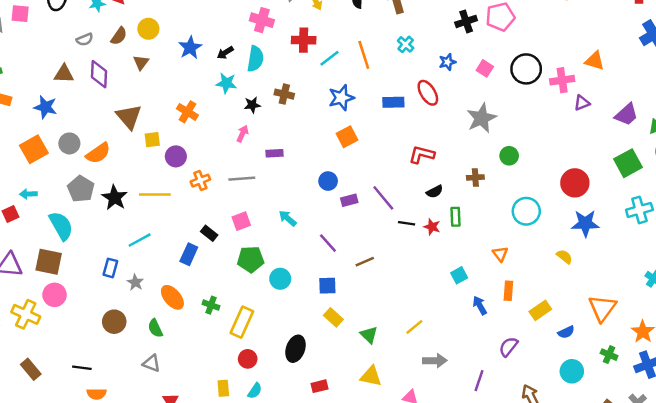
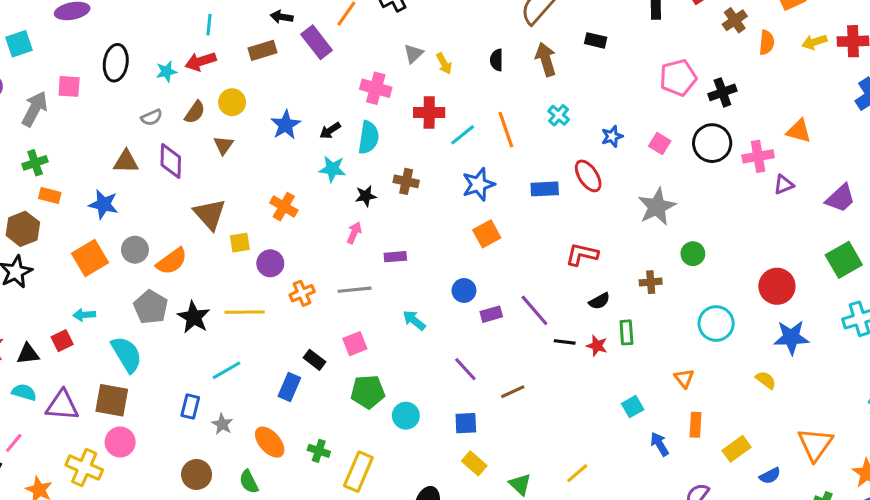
black cross: (466, 21) -> (722, 92), moved
cyan arrow: (288, 218) -> (414, 320), moved

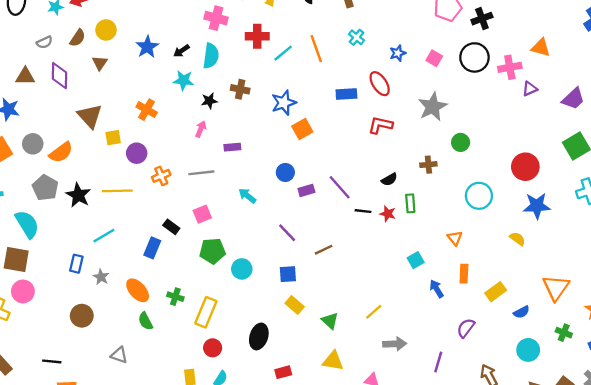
blue star: (479, 184) -> (284, 103), moved
red L-shape: (582, 254) -> (380, 125), moved
green semicircle: (249, 482) -> (146, 321), moved

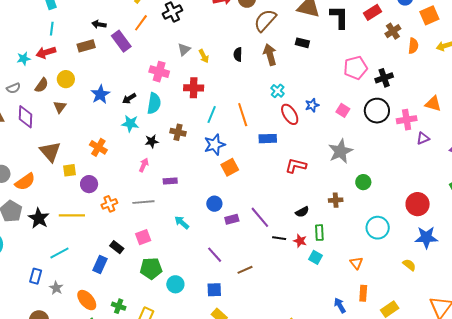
orange line: (316, 49) -> (243, 115), moved
cyan line: (283, 53) -> (212, 115), moved, turned -30
red ellipse: (380, 84) -> (290, 114), moved
cyan square: (416, 260) -> (315, 257), moved, turned -32

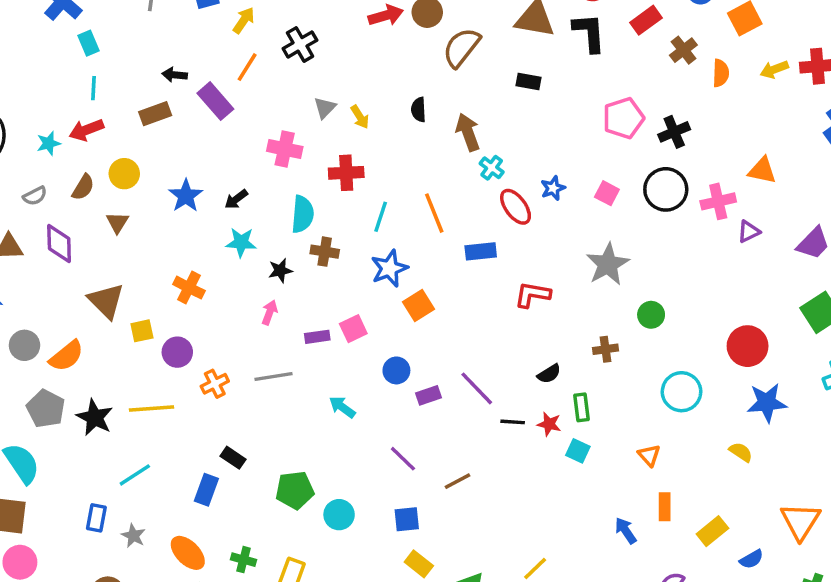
brown arrow: (270, 55) -> (468, 132), moved
cyan semicircle: (154, 103) -> (303, 214), moved
pink square: (143, 237) -> (353, 329), moved

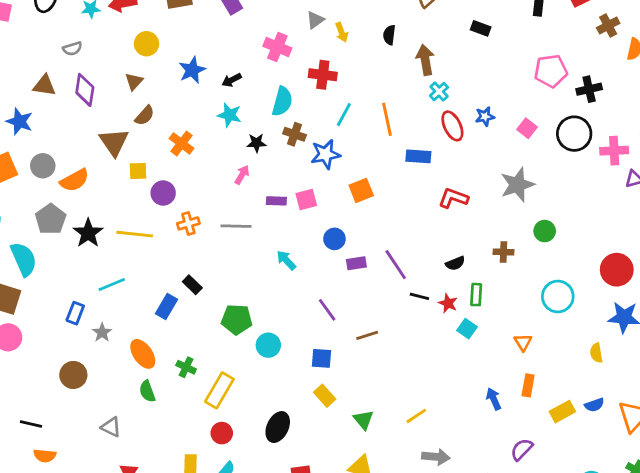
brown semicircle: (83, 187) -> (145, 115), moved
blue star: (389, 268) -> (325, 154), moved
yellow semicircle: (741, 452) -> (596, 353), turned -144
blue semicircle: (752, 559) -> (594, 405), moved

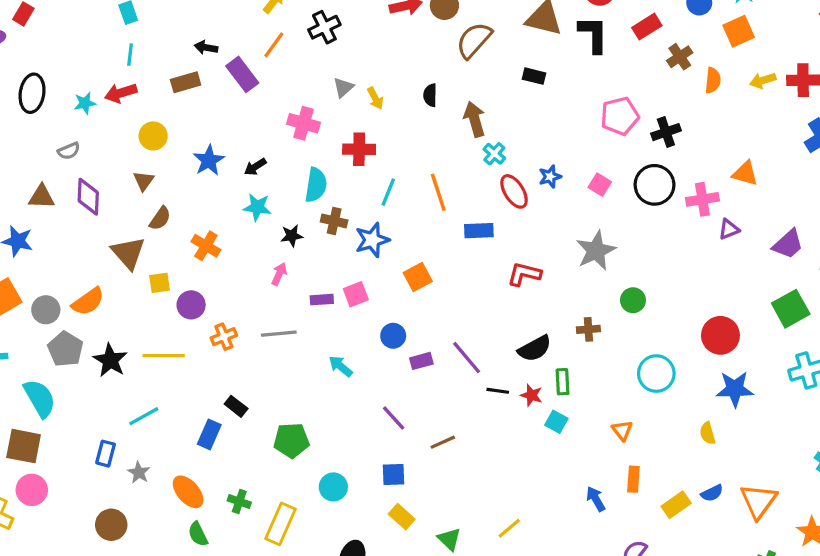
gray circle: (43, 166) -> (46, 310), moved
black semicircle: (455, 263) -> (535, 349), size x1.5
cyan circle: (268, 345) -> (333, 487), moved

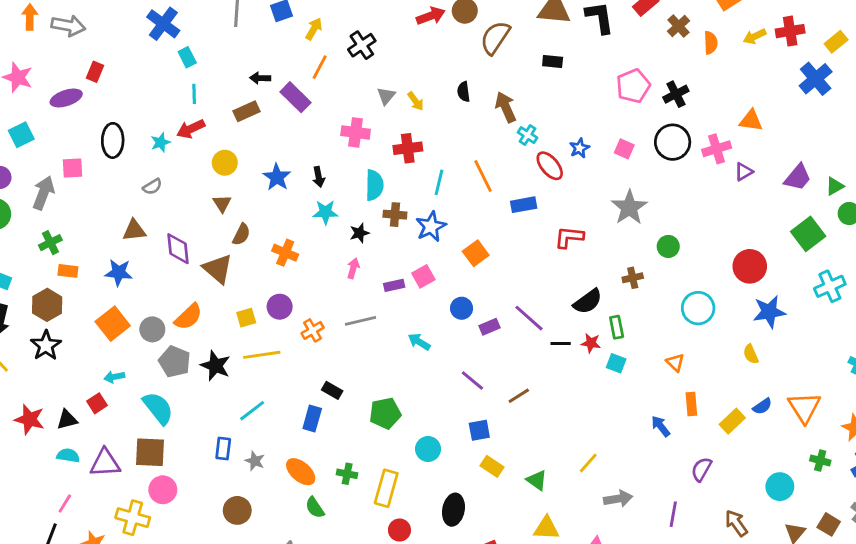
black arrow: (255, 167) -> (319, 177), turned -60
purple diamond: (88, 197) -> (178, 249), moved
yellow square: (160, 283) -> (246, 318), moved

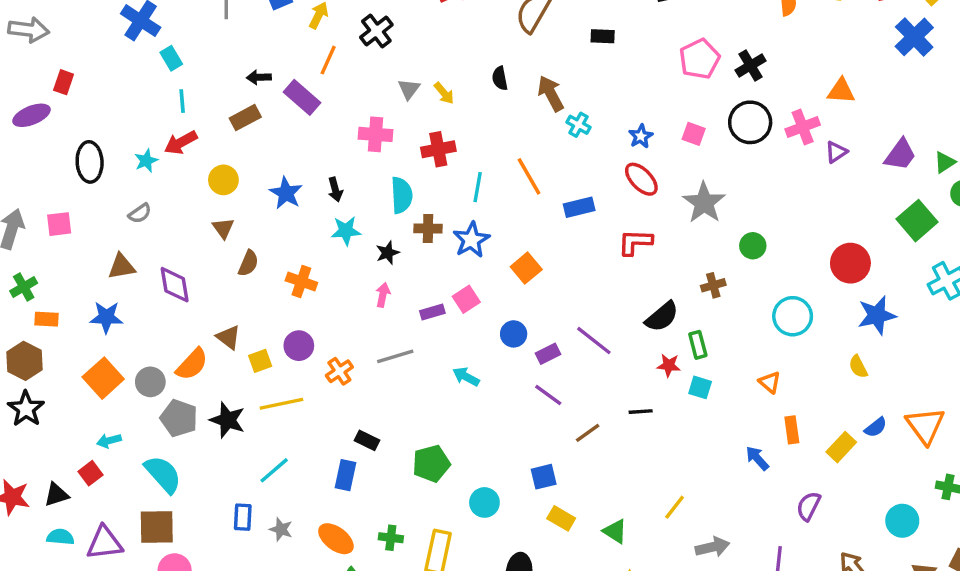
red ellipse: (550, 166) -> (641, 179), moved
pink square: (72, 168) -> (59, 224), moved
brown triangle: (218, 269) -> (229, 337), moved, size x0.7
black line: (561, 343) -> (641, 412), moved
purple line: (472, 381) -> (548, 395), moved

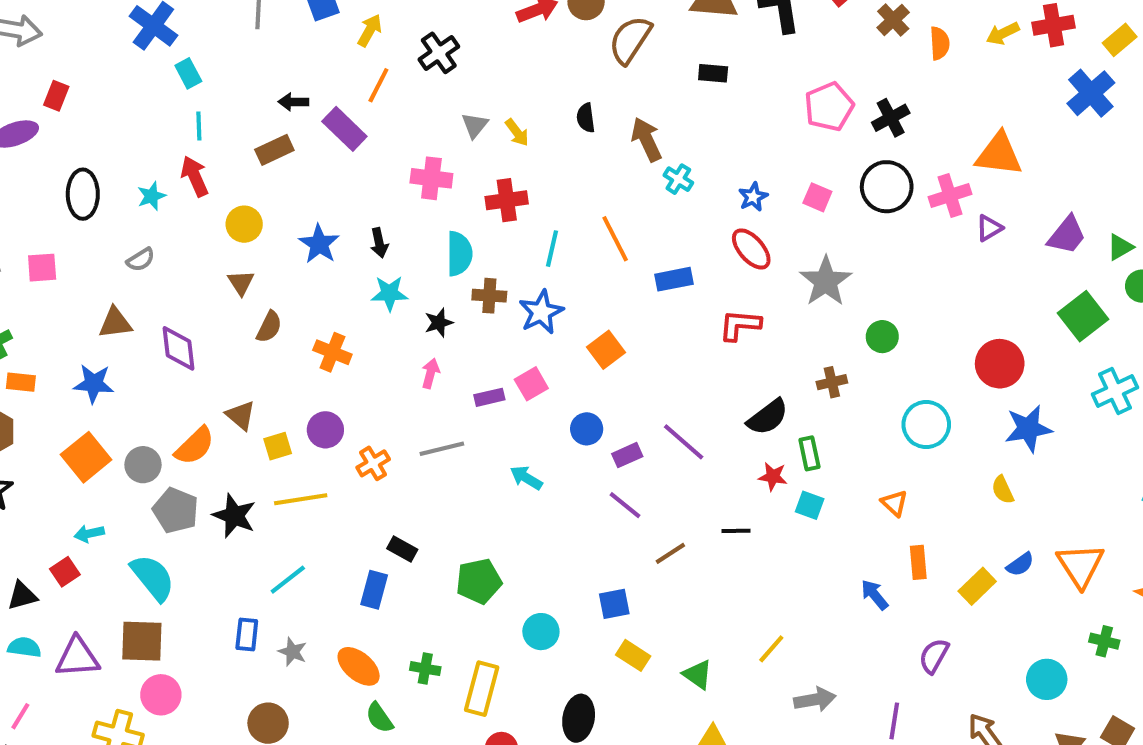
orange triangle: (841, 91) -> (999, 154), size x1.4
red arrow: (181, 143) -> (195, 176), turned 92

